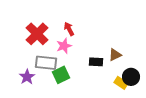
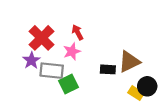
brown triangle: (115, 55) -> (129, 62), size x1.5
purple star: (27, 77) -> (31, 60), moved

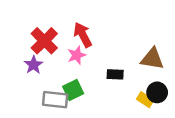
red arrow: (78, 32) -> (83, 35), size x1.5
brown triangle: (129, 62) -> (152, 59), moved, turned 35
gray rectangle: (52, 71) -> (55, 100), moved

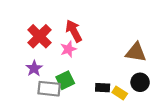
purple star: (33, 65) -> (34, 68), moved
black rectangle: (115, 74) -> (103, 88), moved
yellow rectangle: (145, 100) -> (120, 93), moved

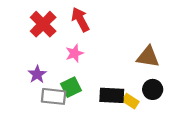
red arrow: (74, 31) -> (80, 19), moved
red cross: (39, 36) -> (43, 24), moved
black rectangle: (103, 88) -> (112, 95), size x1.5

